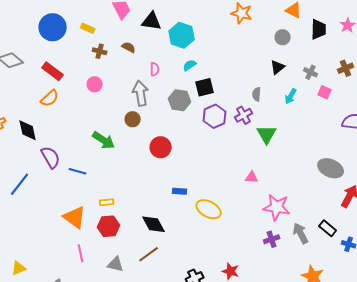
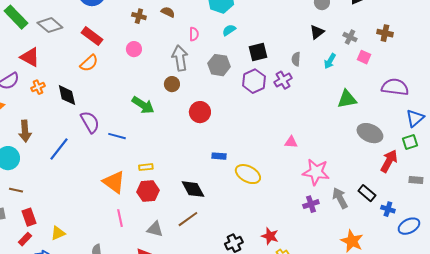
brown cross: (346, 68) -> (385, 33), turned 35
black square: (205, 87) -> (258, 52), moved
green triangle: (267, 134) -> (347, 99), moved, turned 50

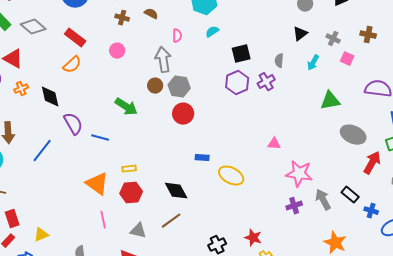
gray hexagon: (219, 65) -> (179, 87), moved

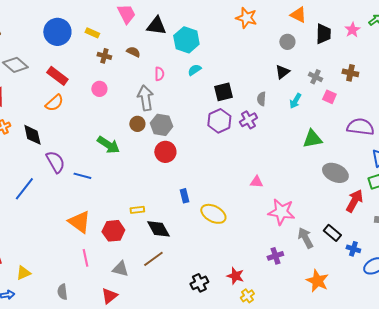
blue rectangle: (202, 158) -> (184, 196), turned 72
yellow rectangle: (129, 169) -> (137, 210), moved
purple cross: (294, 206) -> (275, 256), moved

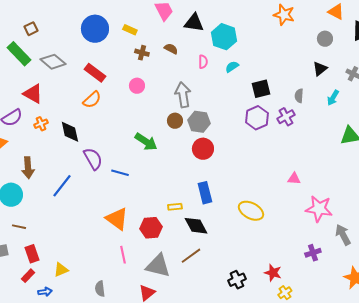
pink semicircle: (159, 74) -> (203, 62), moved
blue rectangle: (184, 196) -> (205, 193), moved, size x1.5
gray triangle: (120, 269) -> (158, 266), size x1.5

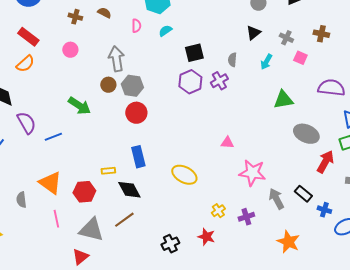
blue line: (120, 173) -> (53, 137), turned -36
gray semicircle: (100, 289) -> (21, 200), moved
yellow cross: (285, 293) -> (218, 211), moved

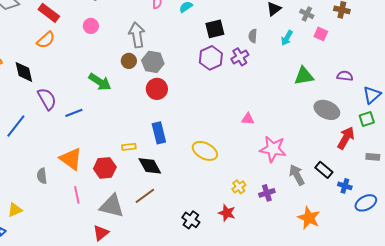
purple semicircle: (331, 88) -> (345, 76), moved, size x0.6
black cross: (170, 244) -> (191, 220), turned -30

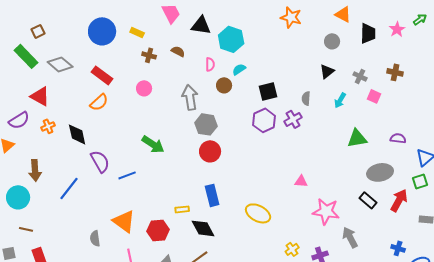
brown circle: (129, 61) -> (224, 85), moved
gray ellipse: (327, 110) -> (380, 172), turned -35
black rectangle: (324, 170) -> (368, 200), moved

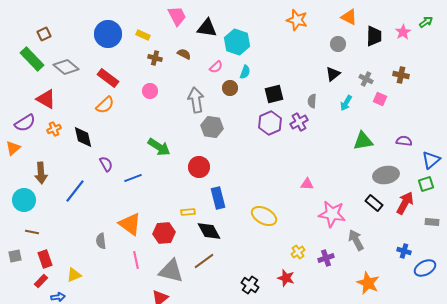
pink semicircle: (210, 64) -> (216, 67), turned 48
cyan semicircle: (239, 69) -> (245, 72), turned 144
red circle: (210, 151) -> (199, 167), moved
purple semicircle: (100, 161) -> (106, 164), size x0.7

